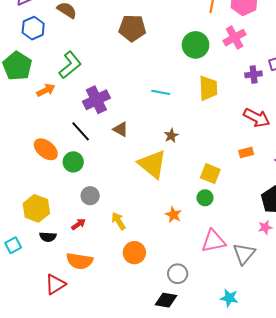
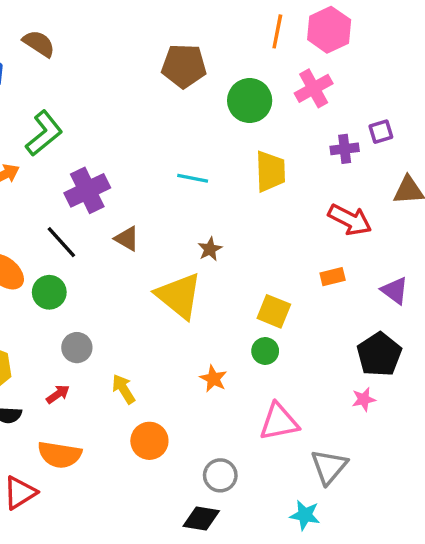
brown pentagon: (132, 28) -> (184, 66), moved
gray triangle: (244, 254) -> (329, 467), moved

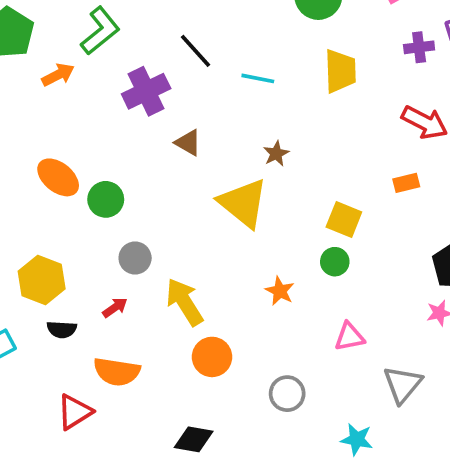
black line: (61, 242) -> (196, 51), moved
yellow arrow: (124, 389) -> (185, 302), size x1.5
pink triangle: (279, 422) -> (349, 337), size x0.7
cyan star: (305, 515) -> (357, 439), moved
black diamond: (201, 519) -> (194, 439), moved

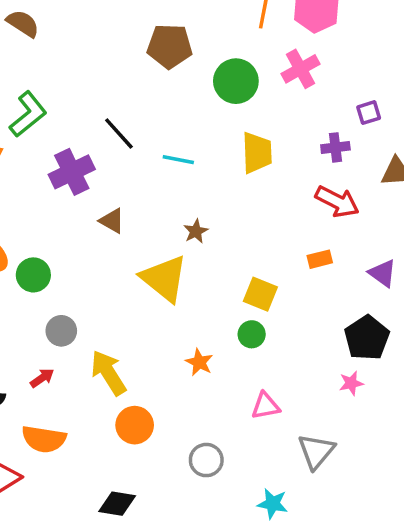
purple cross: (419, 47) -> (335, 147), moved

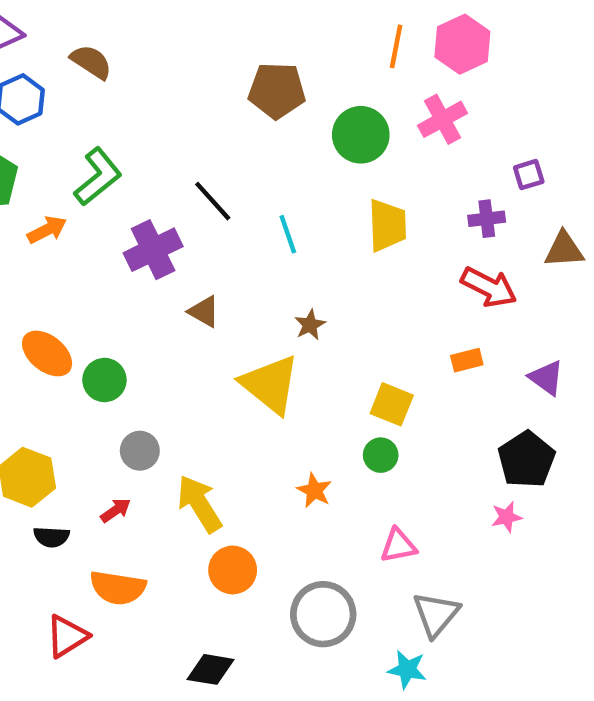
cyan line: (178, 160) -> (288, 234), turned 60
gray triangle: (316, 451) -> (436, 614), moved
gray circle: (206, 460) -> (323, 614), size x1.5

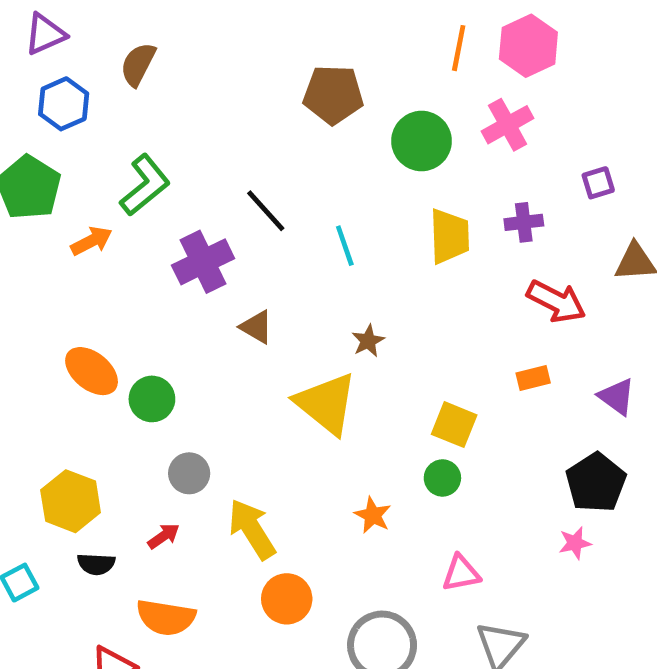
brown semicircle: (91, 62) -> (138, 64), turned -96
purple cross: (487, 219) -> (524, 222), moved

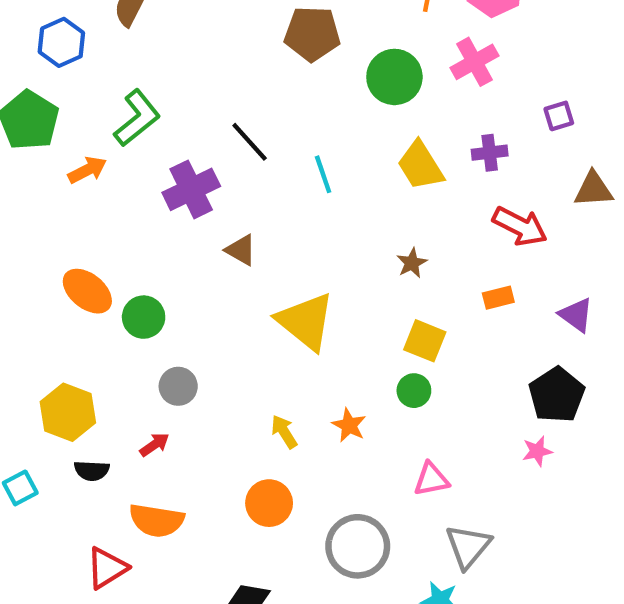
yellow trapezoid: (449, 236) -> (420, 166), turned 150
brown star: (368, 341) -> (412, 263), moved
yellow arrow: (252, 529) -> (284, 432), moved, size x0.6

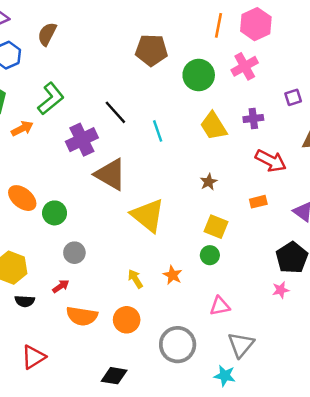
brown triangle: (241, 250) -> (110, 174), size x1.8
orange semicircle: (157, 520) -> (82, 316), moved

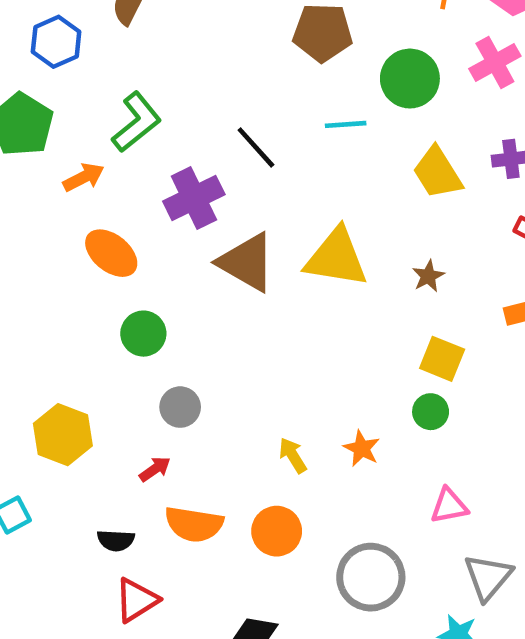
cyan line: (158, 131) -> (346, 124), moved, turned -75
orange ellipse: (22, 198) -> (111, 253), moved
yellow triangle: (148, 215) -> (336, 258), moved, turned -30
black semicircle: (25, 301) -> (116, 540), moved
red triangle: (33, 357) -> (136, 600), moved

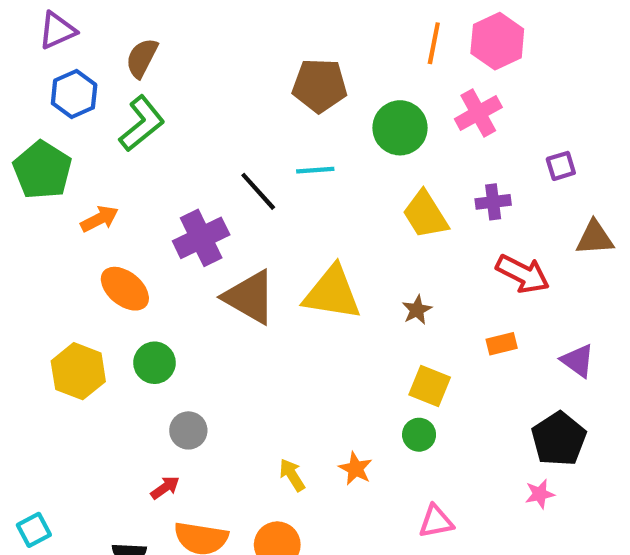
green L-shape: (136, 122) -> (142, 124), moved
cyan line: (346, 124) -> (315, 170), moved
yellow hexagon: (63, 435) -> (78, 371), moved

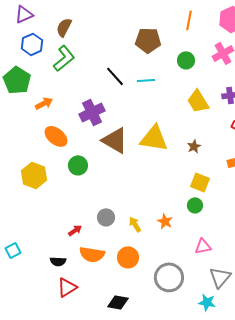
orange line: (434, 43) -> (189, 20), moved
green circle: (400, 128) -> (186, 60), size x0.7
black line: (258, 191) -> (115, 76), moved
green circle: (154, 363) -> (78, 165), moved
gray circle: (188, 430) -> (106, 217), moved

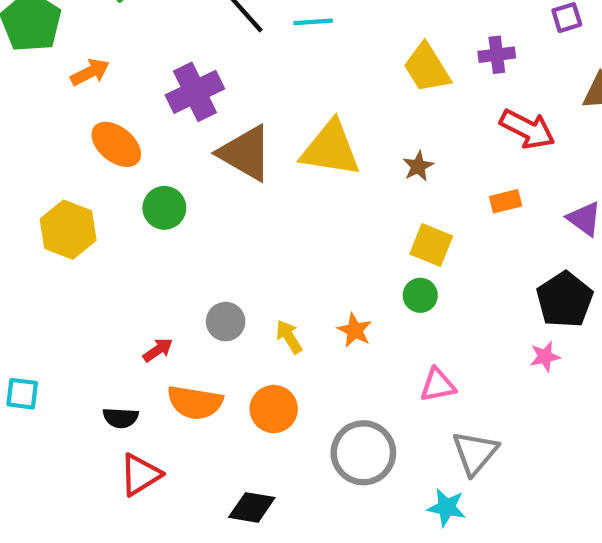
cyan square: (13, 250) -> (22, 394), turned 35

